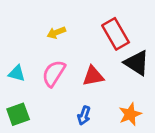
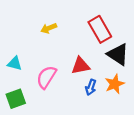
pink semicircle: (54, 73) -> (46, 77), moved
orange star: (130, 114) -> (115, 84), moved
blue arrow: (84, 116) -> (91, 87), moved

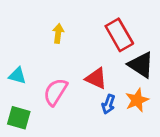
yellow arrow: (49, 28) -> (58, 33), turned 119
red triangle: (81, 66) -> (96, 78), turned 36
green square: (16, 99) -> (19, 118), turned 36

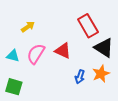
yellow arrow: (58, 33) -> (28, 27), moved, turned 48
red triangle: (96, 78) -> (63, 51), moved
pink semicircle: (55, 92) -> (36, 54), moved

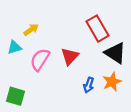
red triangle: (63, 51) -> (70, 56), turned 48
cyan triangle: (13, 56) -> (14, 47), moved, turned -32

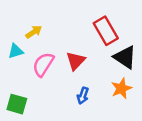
blue arrow: (89, 85) -> (83, 96), moved

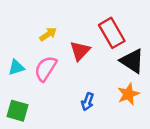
yellow arrow: (34, 32) -> (48, 34), moved
cyan triangle: (16, 51) -> (16, 67), moved
red triangle: (76, 61) -> (80, 51), moved

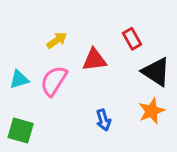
red rectangle: (112, 33) -> (132, 39), size x0.6
red triangle: (80, 51) -> (94, 60), turned 40
blue arrow: (88, 102) -> (103, 120), turned -36

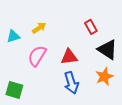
red triangle: (94, 60) -> (69, 57), moved
cyan triangle: (19, 79) -> (13, 36), moved
blue arrow: (103, 120) -> (71, 83), size x1.5

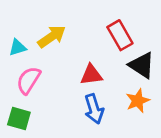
red rectangle: (91, 27) -> (120, 35), size x1.5
yellow arrow: (39, 28) -> (52, 37), size x1.5
pink semicircle: (37, 56) -> (28, 80), moved

